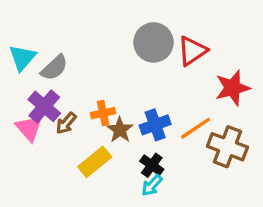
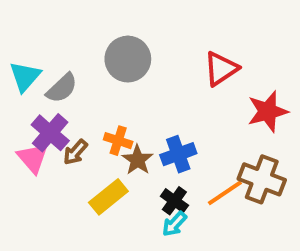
gray circle: (154, 42) -> (128, 59), moved
orange cross: (103, 113) -> (118, 141), turned 30
orange line: (196, 128) -> (225, 193), moved

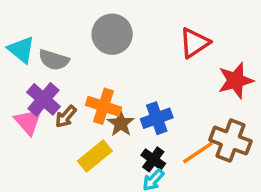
cyan triangle: (25, 76) -> (21, 50), turned -32
gray semicircle: (62, 88) -> (54, 60), turned 60
orange cross: (118, 141) -> (104, 106), size x1.4

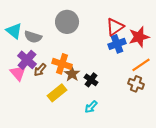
red star: (236, 80) -> (139, 37), moved
blue cross: (157, 118) -> (117, 44), moved
brown cross: (230, 141) -> (136, 84), size x0.7
orange line: (198, 153) -> (141, 65), moved
black cross: (153, 159) -> (91, 80), moved

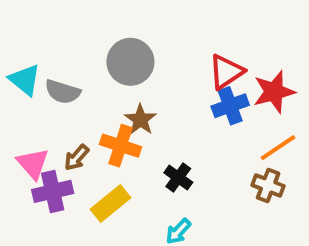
purple cross: (27, 60) -> (53, 191), moved, turned 36
brown star: (72, 74) -> (140, 120), moved

